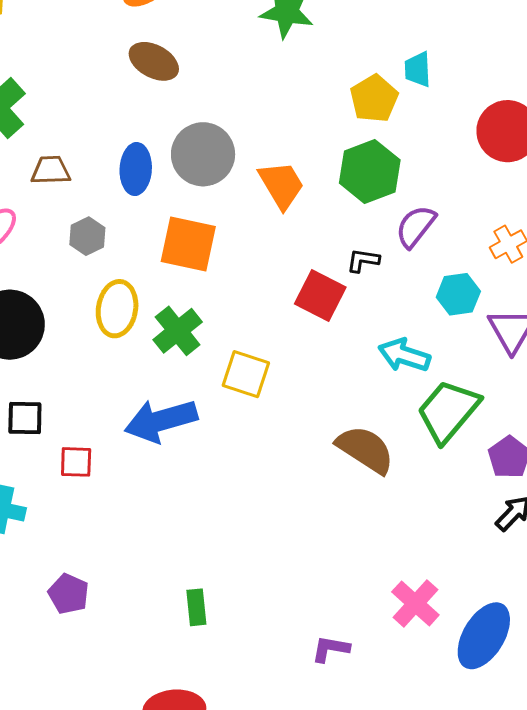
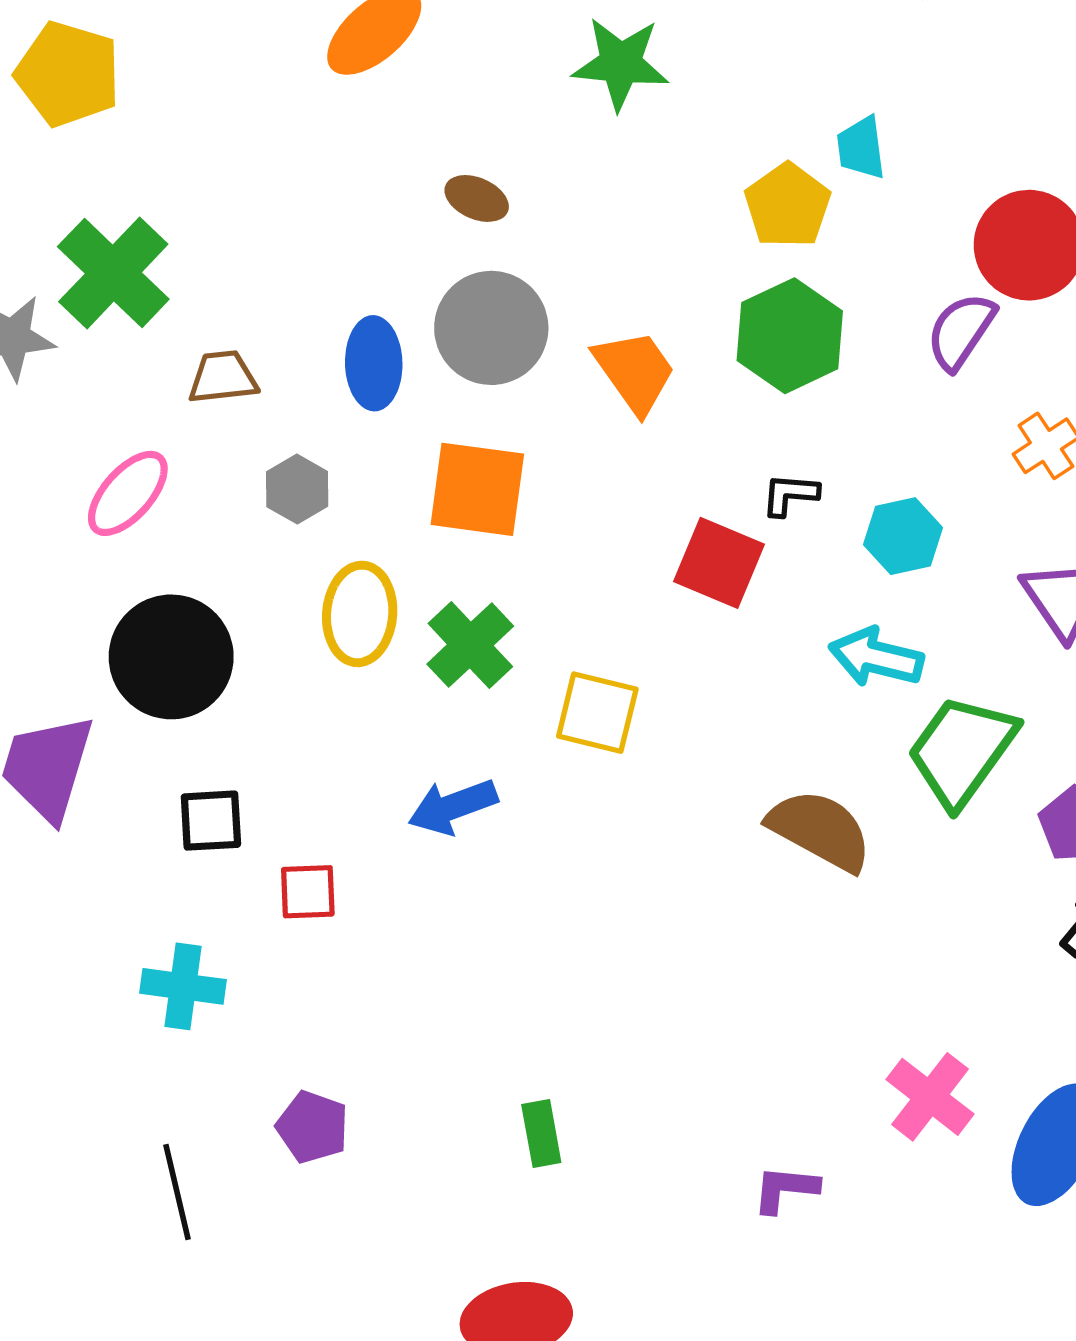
brown ellipse: (154, 61) -> (477, 198), moved, size x0.7
purple semicircle: (416, 226) -> (961, 331), moved
cyan hexagon: (458, 294) -> (903, 536), moved
blue arrow: (161, 421) -> (453, 807), size x0.7

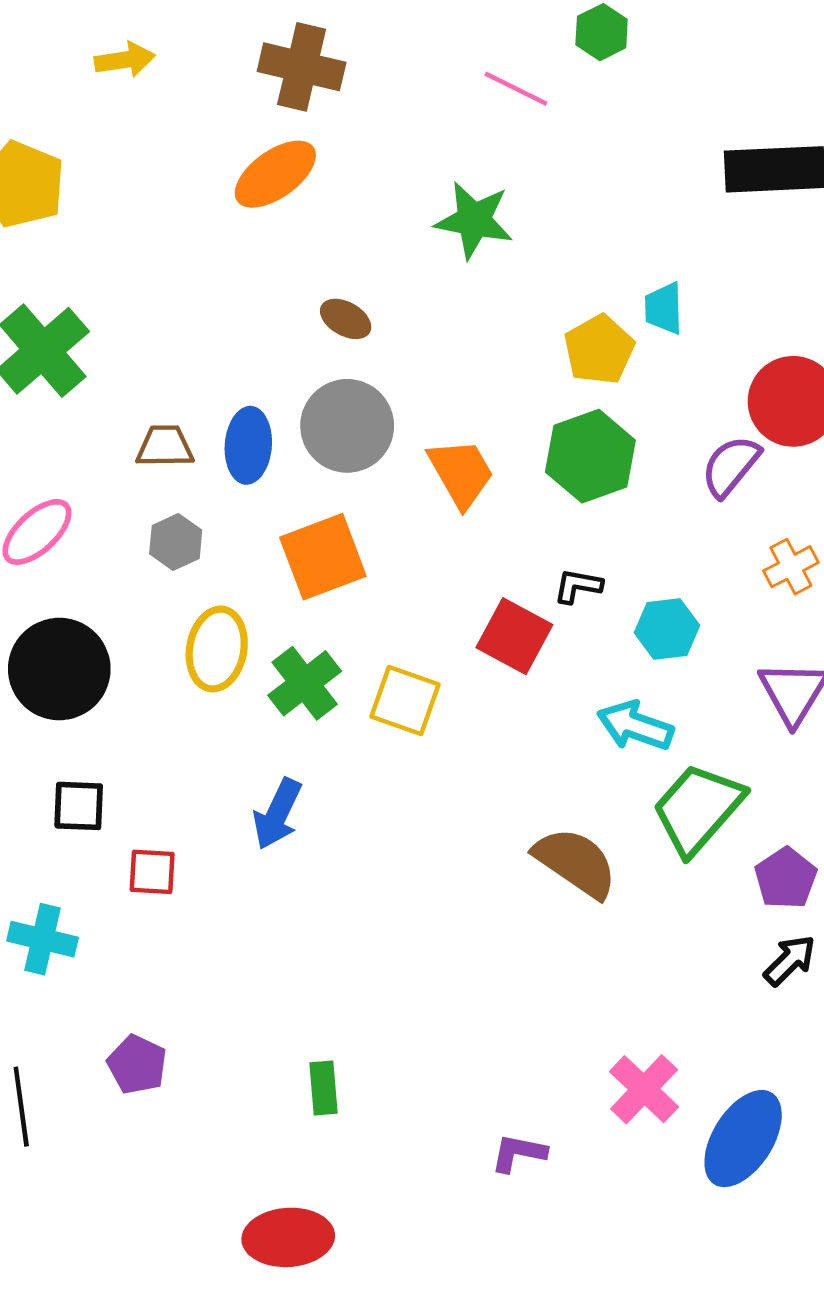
brown trapezoid: (223, 377) -> (165, 446), moved
orange square: (477, 489) -> (323, 557), turned -34
yellow square: (597, 713) -> (405, 700), moved
blue arrow: (453, 807) -> (277, 814), turned -50

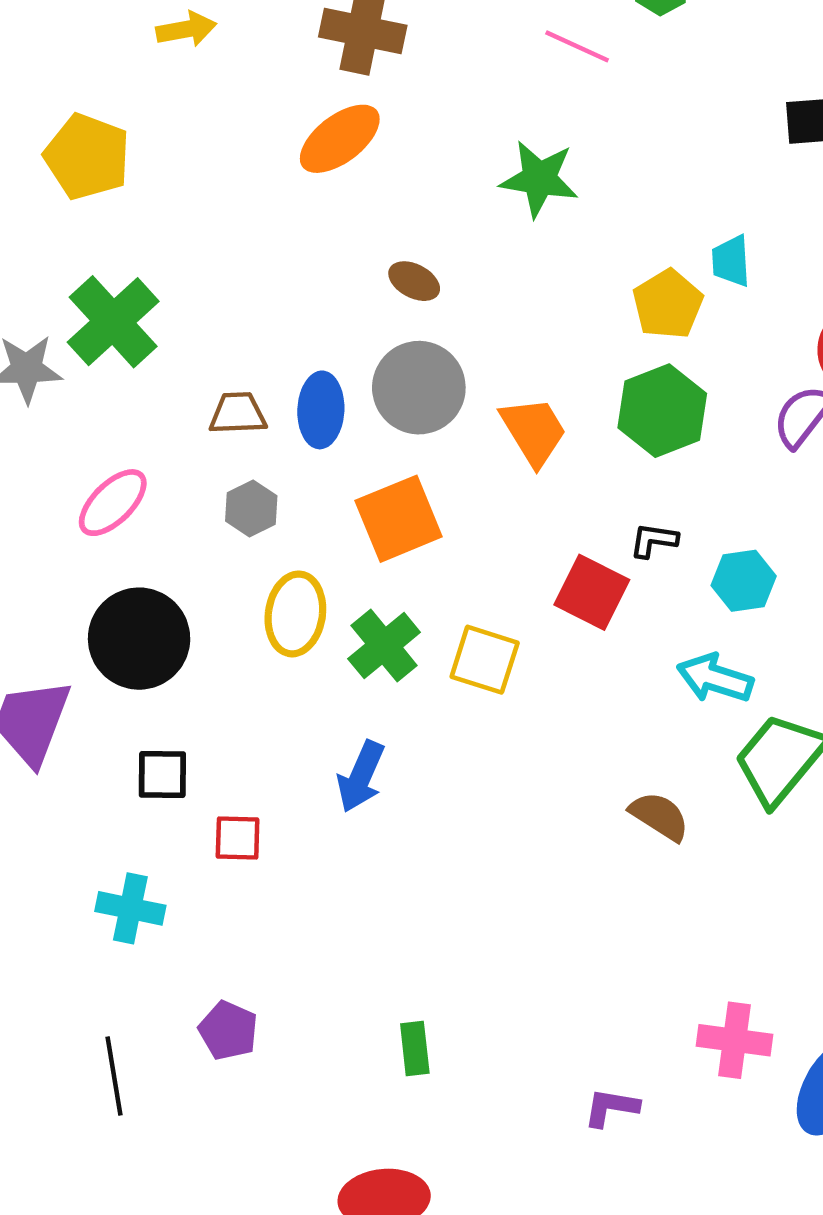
brown semicircle: (576, 862) -> (659, 816), size x0.7
pink cross: (644, 1089) -> (734, 1040), turned -34

